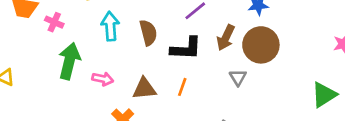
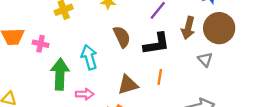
cyan arrow: (110, 26) -> (89, 57), moved
pink arrow: (103, 79) -> (85, 94), moved

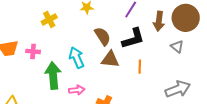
brown triangle: (128, 85) -> (110, 59), moved, turned 30

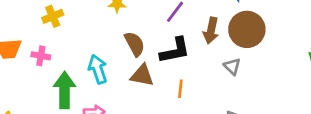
yellow cross: (49, 19) -> (53, 16), moved

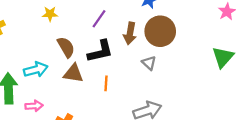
cyan arrow: (98, 69) -> (36, 70), turned 95

